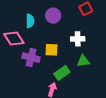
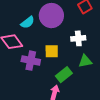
purple circle: (53, 16) -> (51, 16), size x1.5
cyan semicircle: (30, 21) -> (28, 22), turned 56

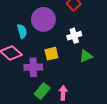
cyan semicircle: (28, 22) -> (22, 31), turned -56
green rectangle: (64, 75) -> (42, 91), moved

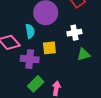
cyan semicircle: (22, 31) -> (30, 31), moved

